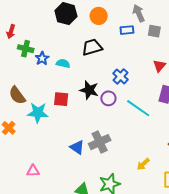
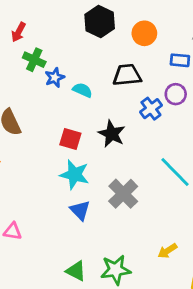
blue cross: (120, 76) -> (151, 109), moved
purple circle: (108, 98) -> (176, 94), moved
cyan star: (38, 113) -> (75, 175), moved
gray cross: (100, 142) -> (123, 194), moved, turned -30

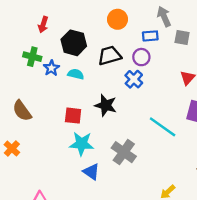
black hexagon: (100, 21) -> (74, 43), moved
red arrow: (18, 32) -> (43, 25), moved
purple circle: (176, 94) -> (141, 57), moved

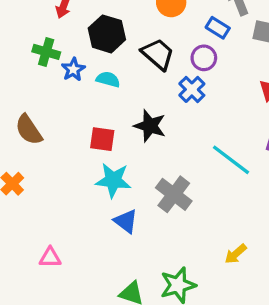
blue rectangle: (150, 36) -> (218, 28), turned 35
black trapezoid: (110, 56) -> (158, 54), turned 55

